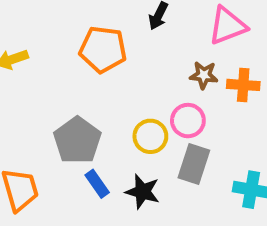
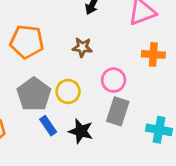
orange pentagon: (103, 49) -> (27, 42), moved
brown star: (204, 75) -> (82, 47), moved
yellow circle: (150, 136) -> (68, 91), moved

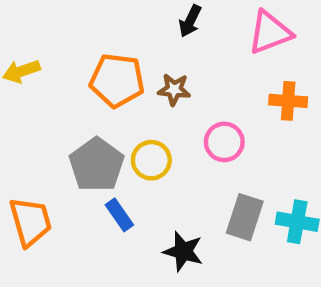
orange pentagon: (27, 42) -> (117, 80), moved
gray rectangle: (118, 111) -> (245, 217), moved
black star: (81, 131) -> (183, 251), moved

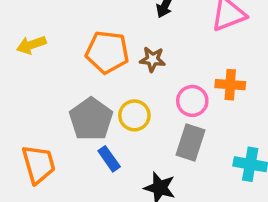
orange cross: (288, 101) -> (230, 85), moved
gray rectangle: (245, 217) -> (190, 143), moved

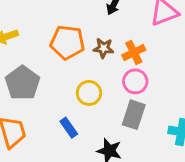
orange cross: (230, 85) -> (134, 53), moved, turned -30
gray pentagon: (91, 119) -> (22, 83), moved

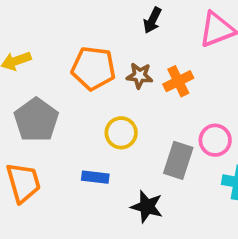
pink circle: (135, 81) -> (215, 140), moved
blue rectangle: (69, 128) -> (95, 177), turned -48

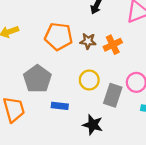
gray pentagon: (36, 120) -> (37, 79), moved
yellow circle: (121, 133) -> (89, 80), moved

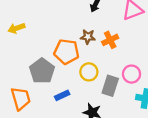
orange pentagon: (59, 36) -> (66, 52), moved
blue rectangle: (60, 106) -> (62, 95), turned -32

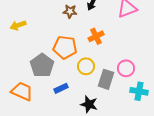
brown star: (88, 37) -> (70, 11), moved
orange cross: (110, 40) -> (96, 36), moved
orange trapezoid: (21, 99) -> (22, 91), turned -50

